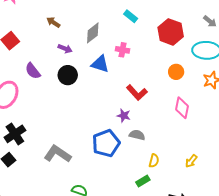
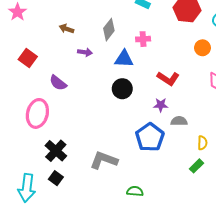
black circle: (68, 75) -> (122, 89), moved

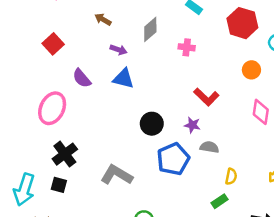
blue triangle: (124, 59) -> (124, 79), moved
black circle: (122, 89) -> (152, 124), moved
black square: (56, 178) -> (59, 185), turned -32

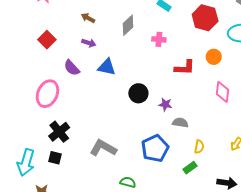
purple arrow: (119, 50) -> (89, 43), moved
red L-shape: (206, 97) -> (185, 68), moved, turned -40
black circle: (152, 124) -> (138, 93), moved
blue pentagon: (173, 159) -> (155, 148), moved

